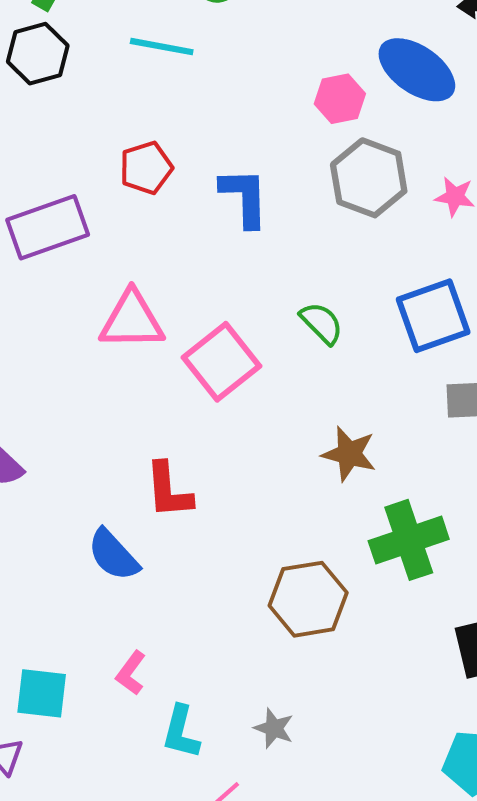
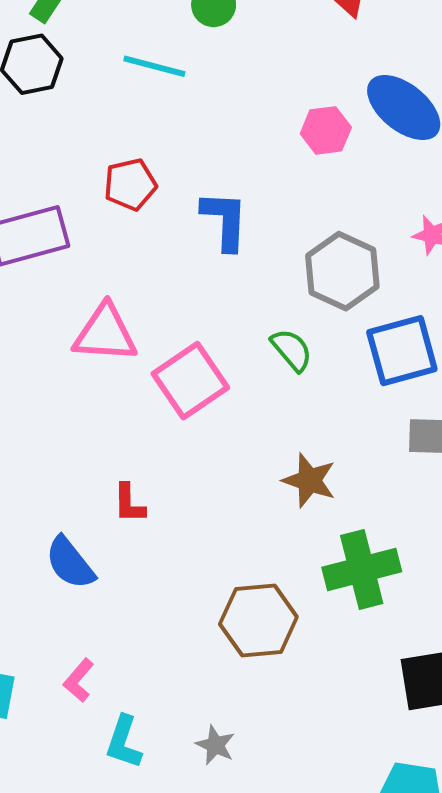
gray hexagon: (369, 178) -> (342, 271), moved
red L-shape: (169, 490) -> (129, 503), size x0.7

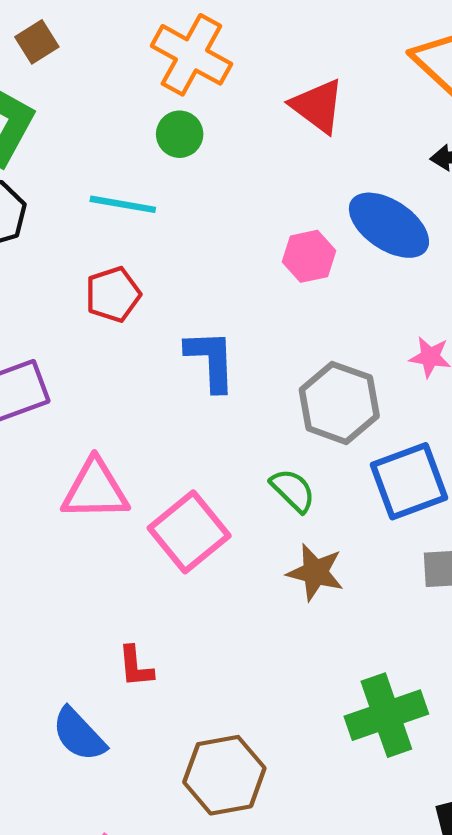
red pentagon: (130, 184) -> (113, 294), moved
brown star: (309, 480) -> (315, 572), moved
brown hexagon: (258, 621) -> (224, 775), moved

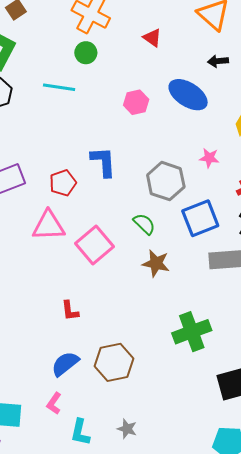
red triangle: (318, 106) -> (152, 38), size x0.7
pink hexagon: (309, 256) -> (136, 102), moved
red pentagon: (113, 294) -> (63, 183), moved
blue semicircle: (79, 734) -> (65, 364), moved, turned 96

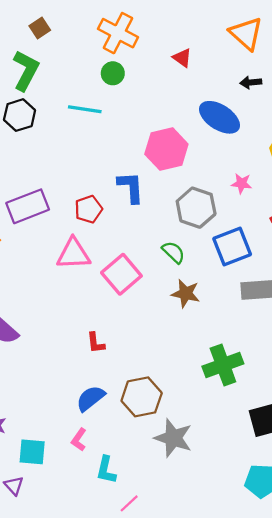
pink hexagon: (136, 102) -> (166, 149), moved, size x1.6
gray star: (127, 429) -> (173, 438), moved, size x1.8

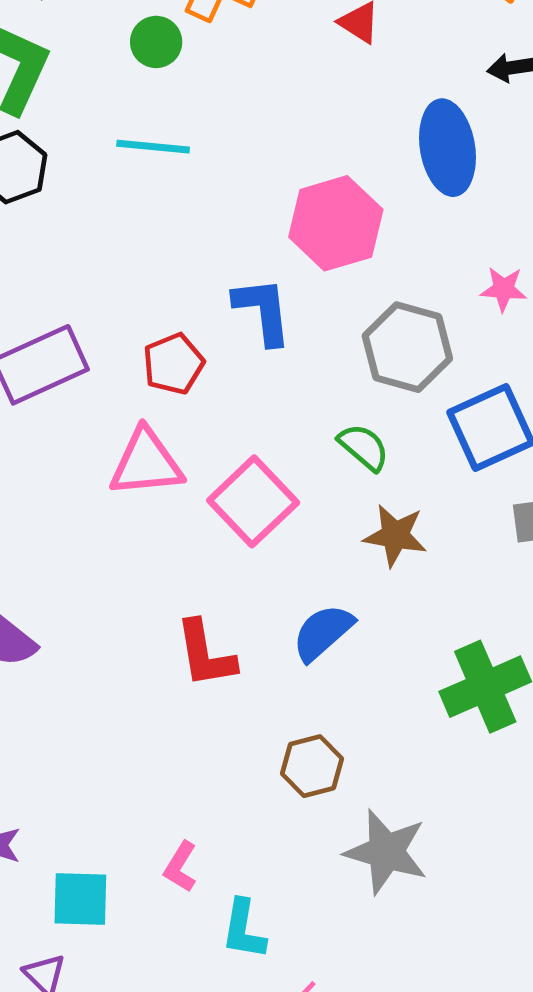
green circle: (113, 73) -> (156, 42), moved
blue ellipse: (219, 117) -> (448, 148), turned 51
red L-shape: (96, 343) -> (205, 654), size x1.5
brown hexagon: (142, 397) -> (312, 766), size x0.7
blue semicircle: (91, 398) -> (323, 632), moved

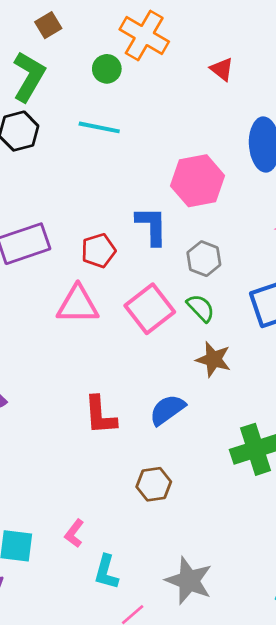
gray hexagon: (407, 347) -> (204, 259), moved, size x0.7
pink square: (253, 501) -> (150, 309), moved
gray star: (386, 852) -> (189, 581), moved

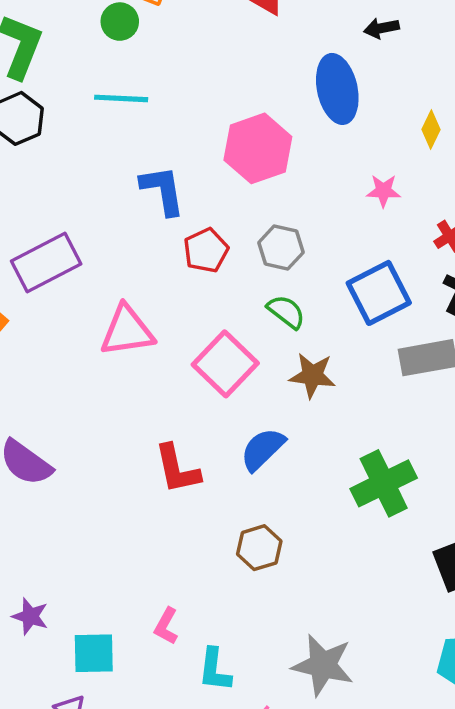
blue L-shape: (152, 226) -> (163, 190), moved
red pentagon: (98, 251) -> (206, 250), moved
pink square: (150, 309) -> (225, 364), moved

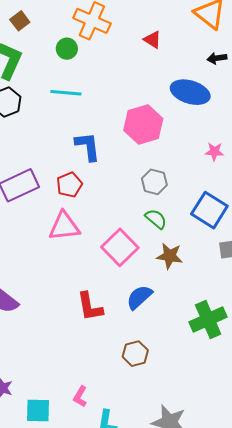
blue ellipse: (337, 89) -> (190, 92), turned -63
red pentagon: (206, 250) -> (69, 185), moved
blue square: (379, 293) -> (209, 210), turned -33

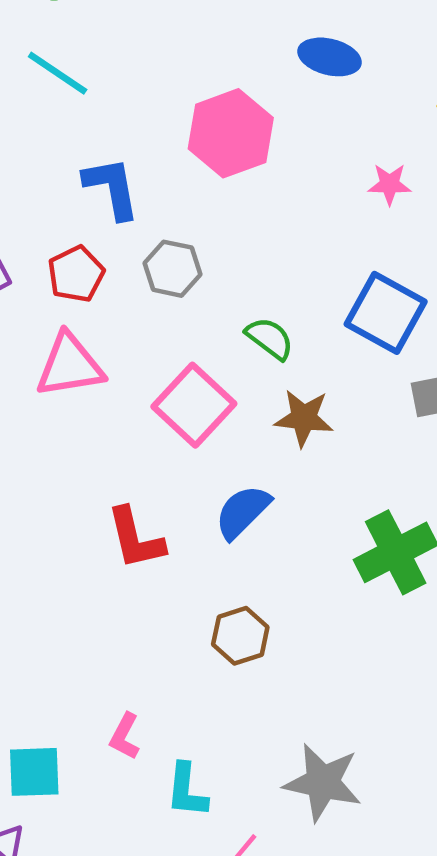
blue ellipse: (190, 92) -> (329, 57), size x0.7
cyan line: (66, 93) -> (58, 73), turned 32
gray hexagon: (154, 182) -> (173, 269), moved

